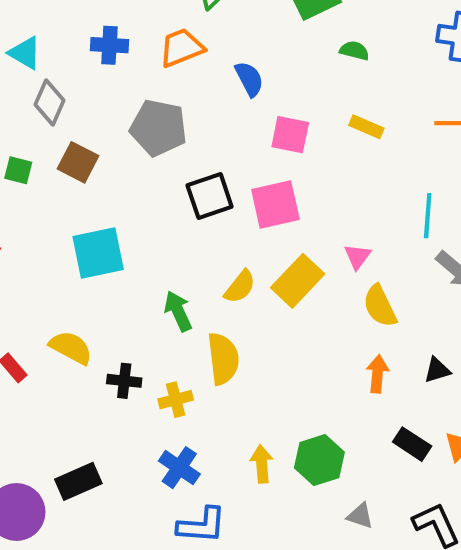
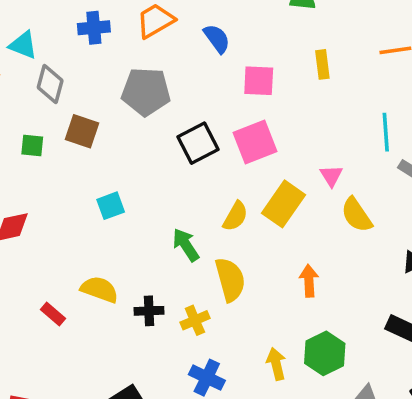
yellow rectangle: (366, 127) -> (322, 64), turned 68
cyan square: (98, 253) -> (111, 206), size x0.6
orange arrow: (377, 374) -> (309, 281), moved

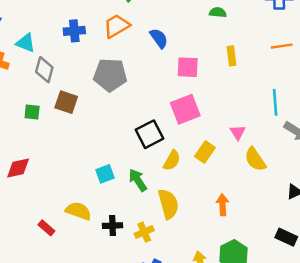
black square: (198, 143) -> (150, 134), moved
yellow rectangle: (284, 204) -> (205, 152), size x0.7
cyan square: (111, 206) -> (105, 174), moved

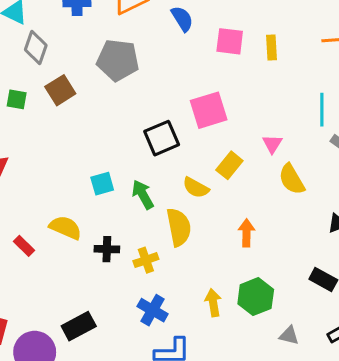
pink square: (188, 67) -> (230, 41), moved
brown square: (66, 102) -> (60, 90), turned 35
yellow semicircle: (172, 160) -> (196, 188), moved, turned 85

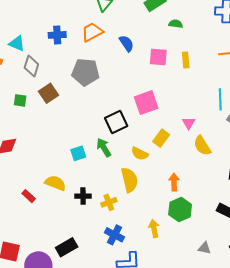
green arrow: (143, 194) -> (104, 148), moved
green hexagon: (256, 297) -> (180, 210), moved

